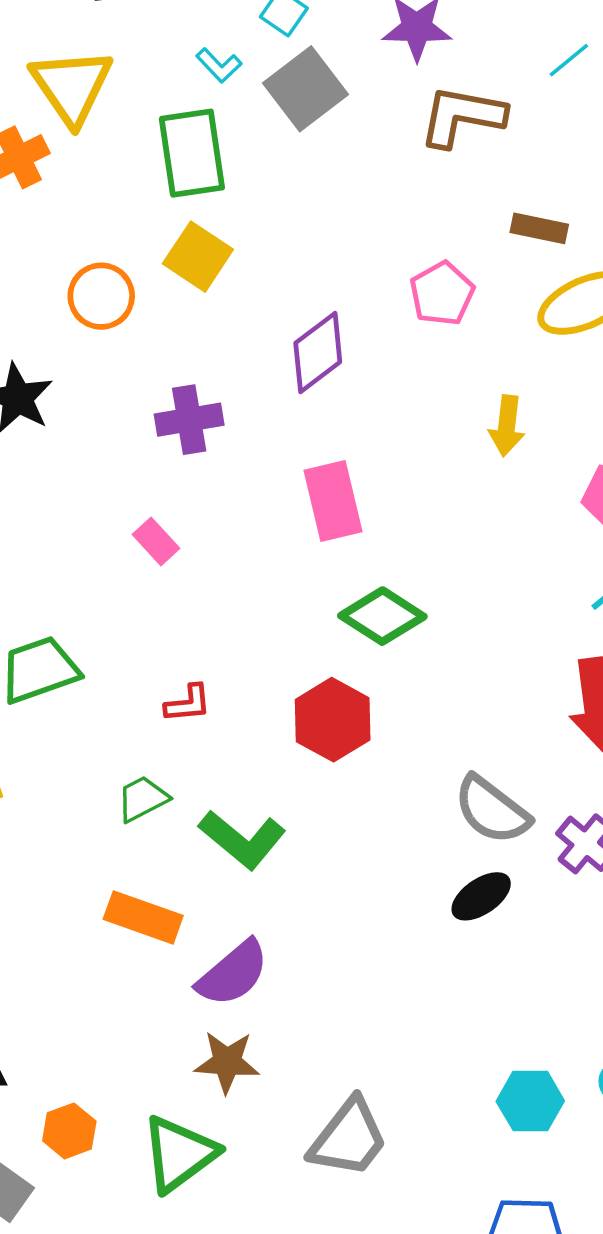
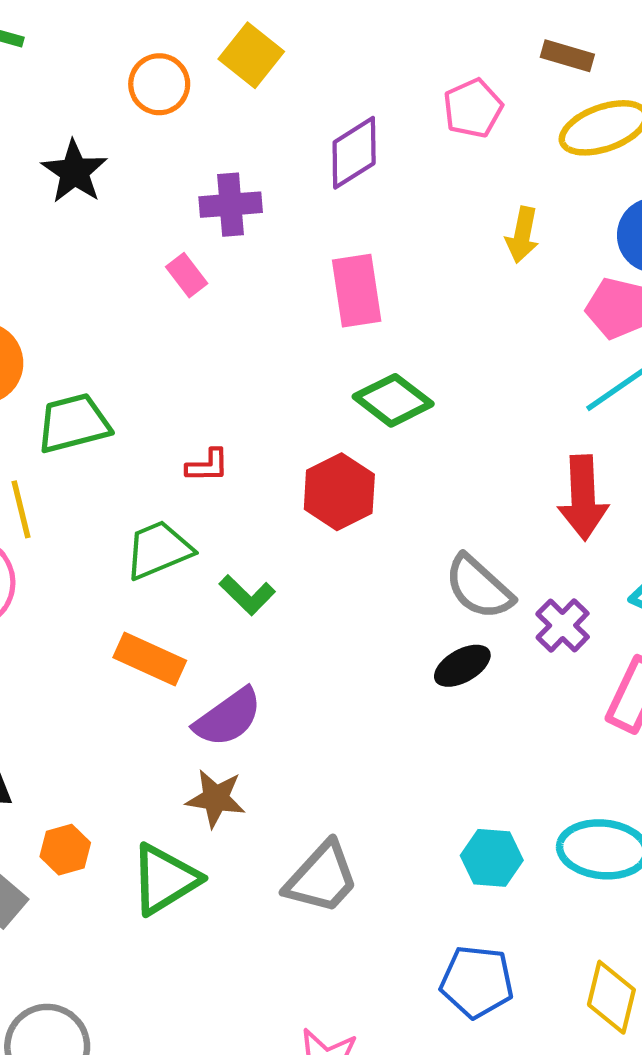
pink rectangle: (156, 541) -> (187, 275), moved
green trapezoid: (143, 799) -> (158, 550), size x1.4
green L-shape: (242, 839) -> (247, 595), size x0.7

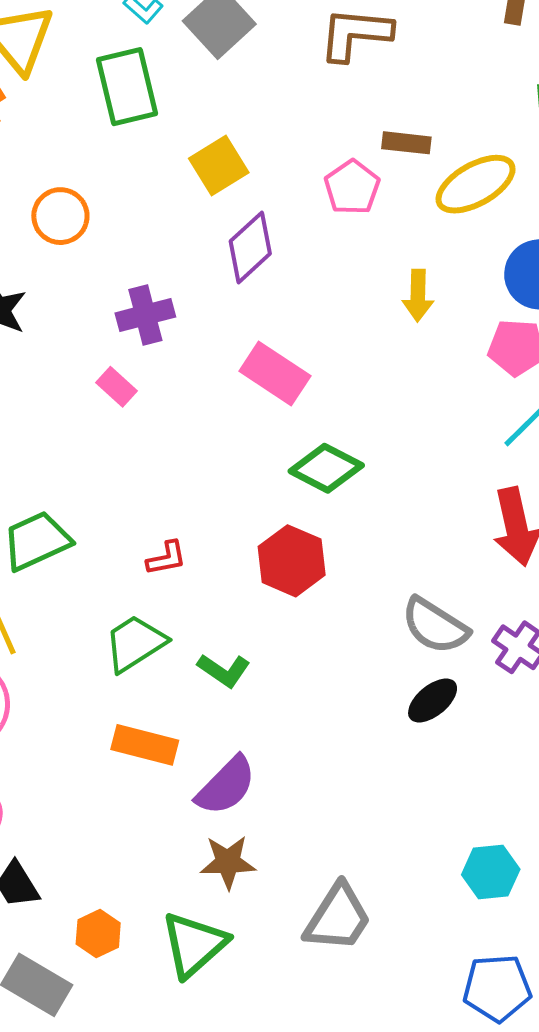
yellow square: (251, 55) -> (219, 166), moved, turned 30
brown rectangle: (567, 56) -> (406, 143), moved
pink rectangle: (357, 291) -> (275, 373), turned -38

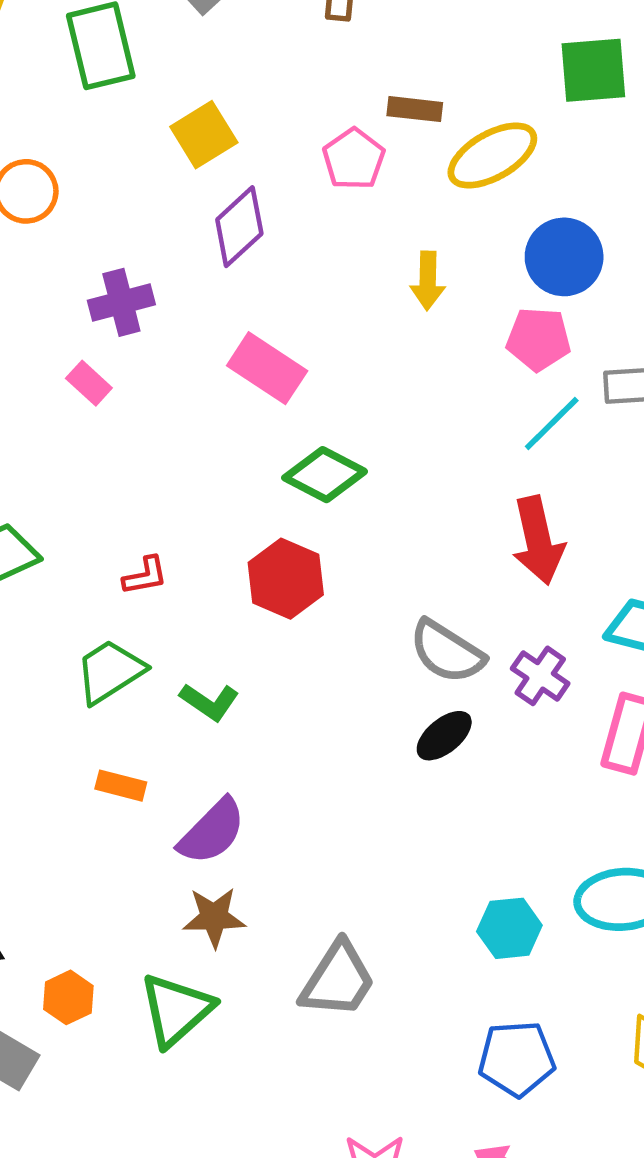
orange rectangle: (145, 745) -> (121, 786), size x0.7

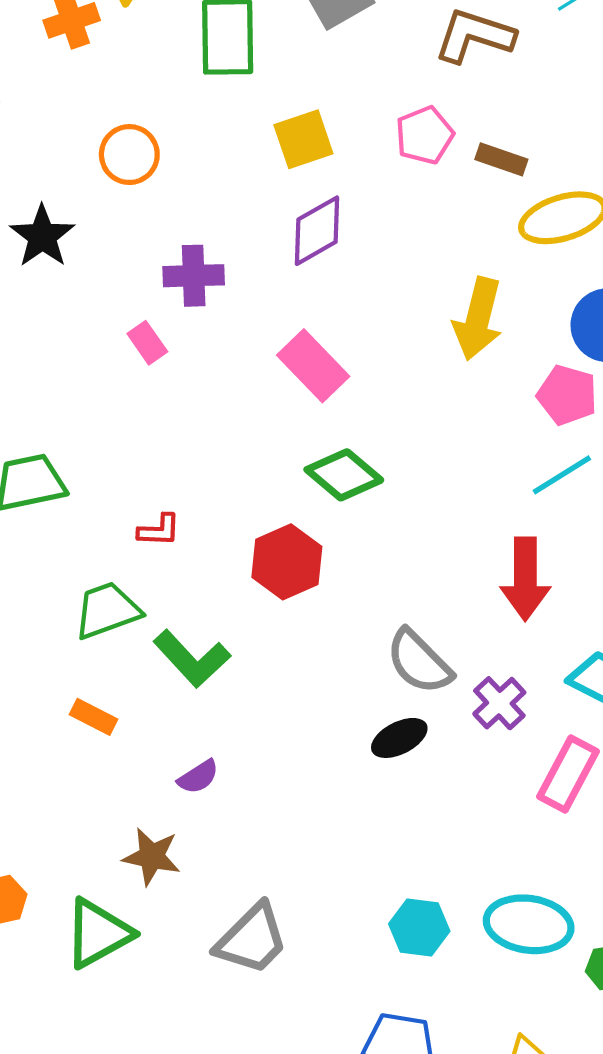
pink pentagon: (354, 159) -> (425, 135), moved
yellow arrow: (428, 281) -> (478, 319), size x1.5
green L-shape: (209, 702) -> (192, 659), size x1.4
purple semicircle: (212, 832) -> (198, 777), moved, size x0.6

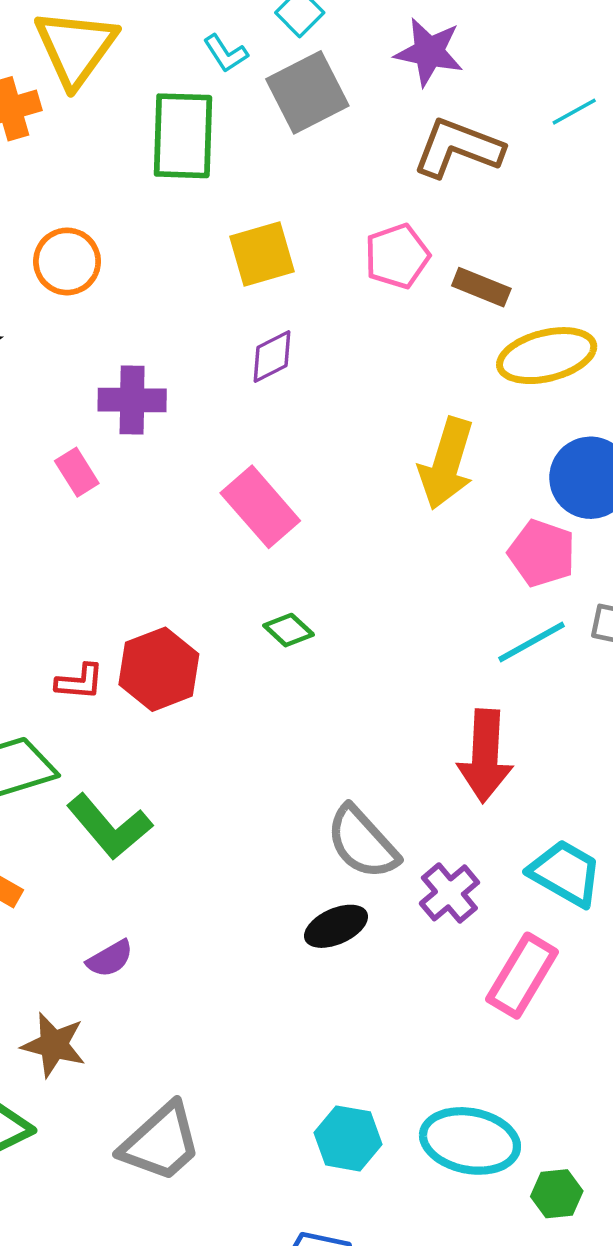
purple diamond: (317, 231) -> (272, 357), size x0.7
green diamond: (344, 475) -> (289, 630), size x0.6
red hexagon: (287, 562) -> (159, 669), moved

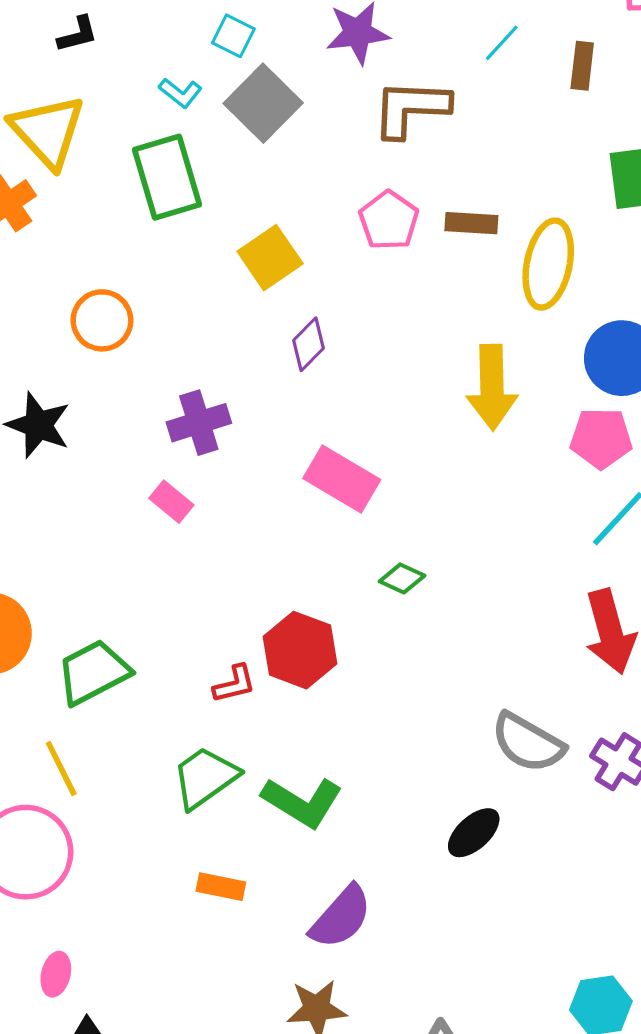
yellow ellipse: (547, 356) -> (548, 264), turned -46
black ellipse: (336, 926) -> (474, 833), moved
purple semicircle: (110, 959) -> (341, 917), size x1.6

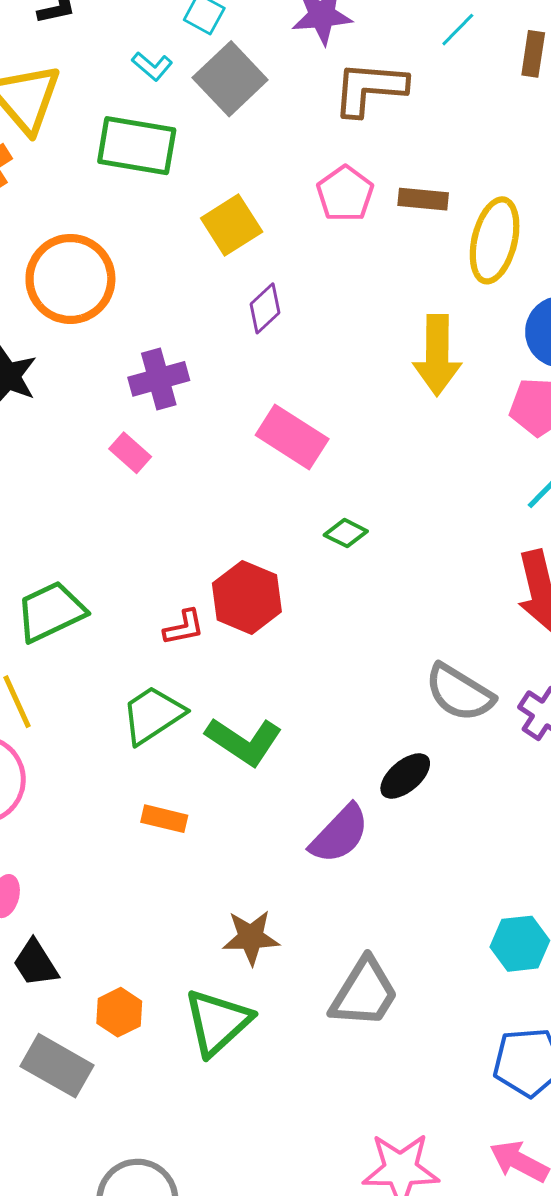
green rectangle: (167, 177) -> (137, 146), turned -66
orange circle: (102, 320) -> (70, 279), size x1.5
purple semicircle: (341, 917) -> (340, 834), moved

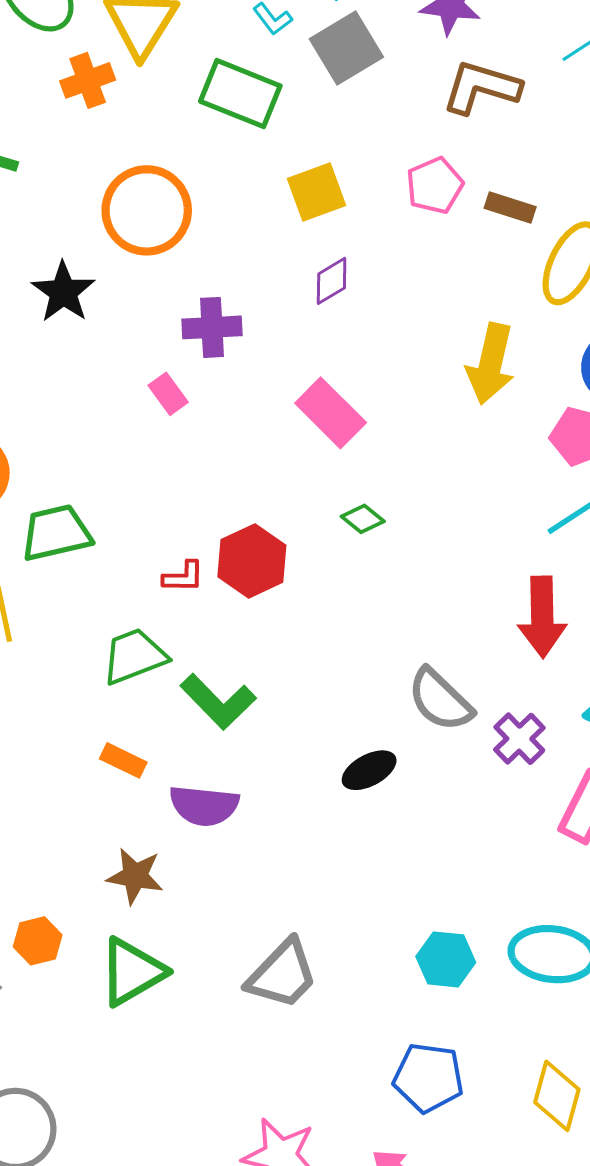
purple semicircle: (340, 834) -> (204, 806), moved, turned 40
brown star: (251, 937) -> (135, 876), moved

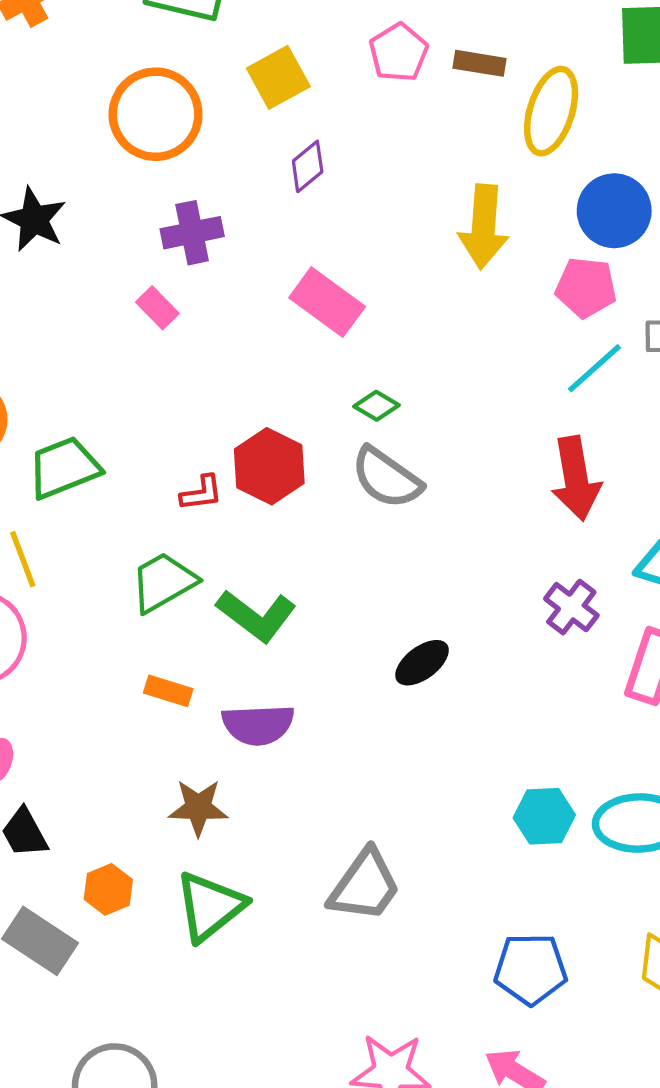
orange circle: (147, 210) -> (156, 114), moved
gray semicircle: (440, 700) -> (387, 478), moved
cyan hexagon: (446, 959) -> (544, 816), moved

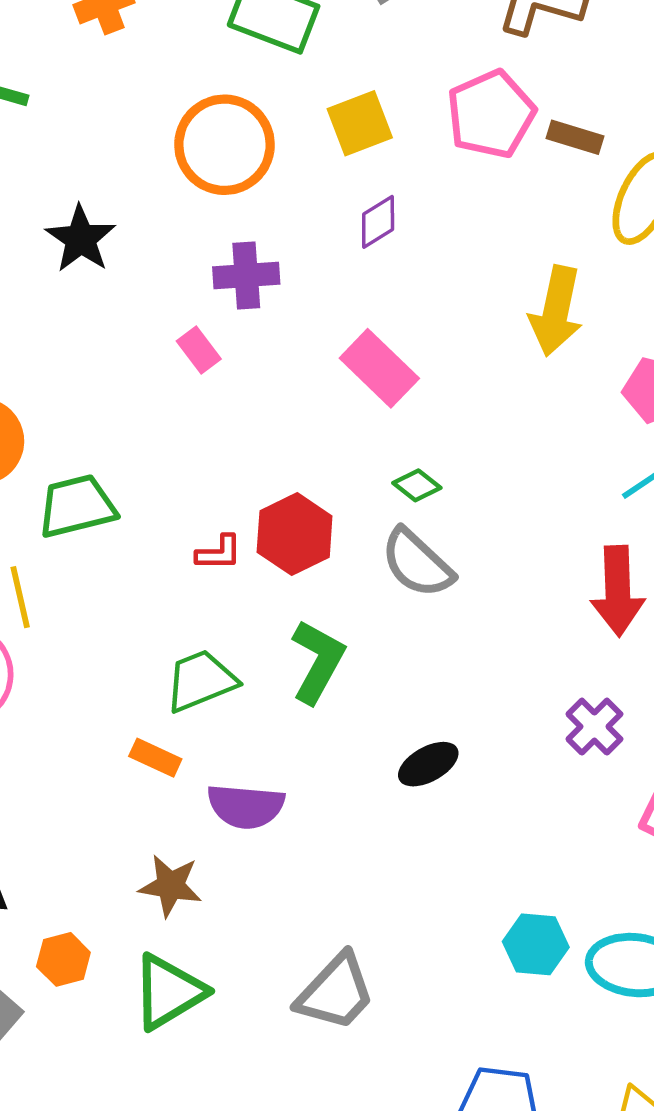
pink pentagon: (399, 53) -> (491, 114), size x1.4
green trapezoid: (163, 582) -> (201, 681), moved
green L-shape: (256, 616) -> (318, 661), moved, turned -106

